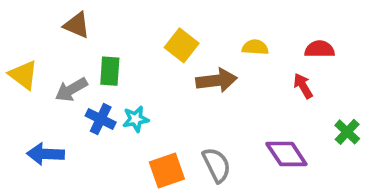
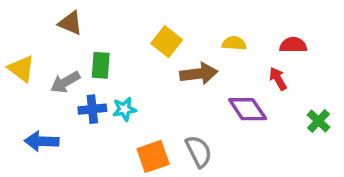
blue cross: (101, 119) -> (92, 109), turned -32
purple diamond: (286, 154) -> (248, 109), moved

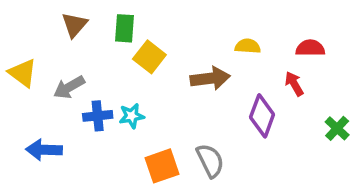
brown triangle: (70, 23) -> (74, 25), turned 48
yellow square: (167, 42) -> (149, 57), moved
green rectangle: (101, 65) -> (124, 28), moved
purple diamond: (248, 109) -> (262, 116), turned 54

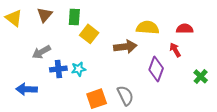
yellow semicircle: (248, 46) -> (148, 28), size x1.5
yellow triangle: (23, 73) -> (14, 18), moved

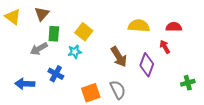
green rectangle: (74, 17) -> (54, 34), moved
brown arrow: (125, 47) -> (119, 57), moved, turned 65
blue cross: (58, 69) -> (56, 74), moved, turned 35
cyan star: (79, 69) -> (75, 52), moved
green cross: (201, 76) -> (188, 83), moved, turned 32

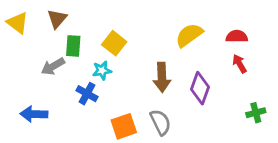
yellow semicircle: (139, 26) -> (189, 35), turned -40
red arrow: (165, 47) -> (239, 64), moved
brown arrow: (119, 57) -> (162, 77), turned 30
blue cross: (56, 74) -> (87, 94), moved

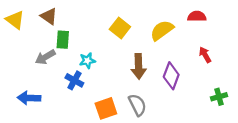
brown triangle: (57, 19) -> (49, 16), turned -36
red semicircle: (237, 36) -> (197, 16), moved
yellow square: (114, 43) -> (120, 28), moved

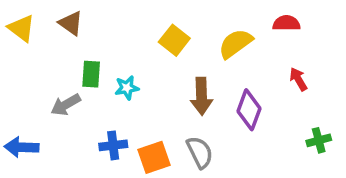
green rectangle: (63, 40) -> (91, 74), moved
gray arrow: (45, 57) -> (66, 105), moved
blue cross: (74, 80) -> (113, 145), moved, turned -36
blue arrow: (29, 98) -> (22, 147), moved

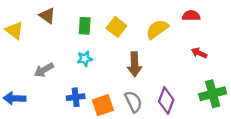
yellow triangle: (22, 28) -> (14, 30), moved
green rectangle: (91, 74) -> (85, 26), moved
red arrow: (298, 79) -> (199, 53), turned -35
purple diamond: (249, 110) -> (166, 101), moved
green cross: (319, 140) -> (213, 94), size x1.6

